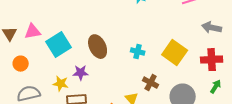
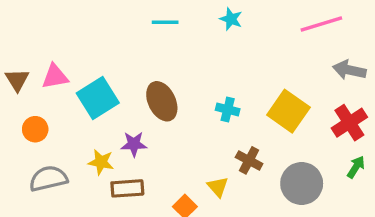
red cross: (212, 60) -> (349, 123), turned -30

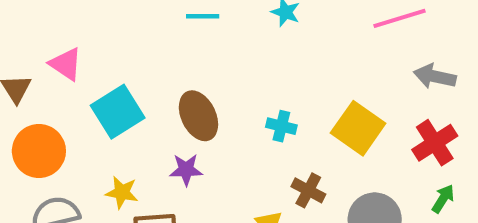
pink triangle: (55, 77) -> (66, 64), moved, turned 44
orange circle: (35, 129) -> (39, 151), size x1.6
purple star: (134, 144) -> (186, 170), moved

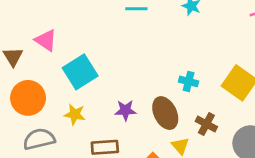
brown ellipse: (198, 116) -> (165, 113), moved
yellow star: (122, 192) -> (75, 114), moved

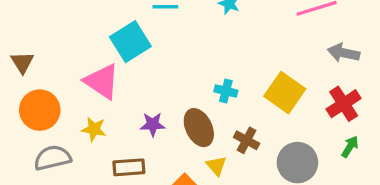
pink triangle: (46, 40) -> (102, 81), moved, size x1.4
cyan square: (80, 72) -> (130, 42), moved

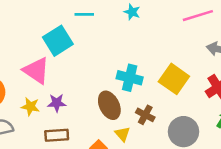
cyan cross: (226, 91) -> (130, 78), size x1.5
purple star: (153, 124) -> (57, 103), moved

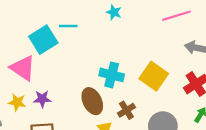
cyan line: (84, 14) -> (68, 26), moved
brown cross: (145, 115) -> (126, 110), turned 30

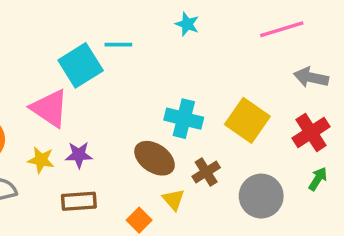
brown ellipse: (92, 101) -> (155, 158), turned -30

